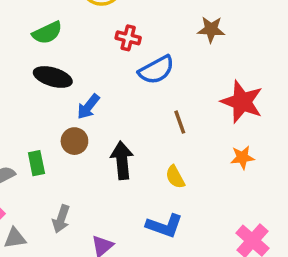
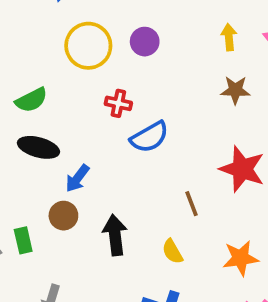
brown star: (211, 29) -> (235, 90), moved
brown line: (180, 122) -> (191, 204), moved
orange star: (242, 157) -> (240, 258), moved, size x1.4

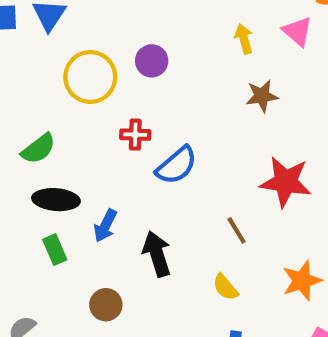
brown circle: (63, 216) -> (106, 305), moved
black arrow: (115, 235) -> (157, 254), moved
green rectangle: (23, 240) -> (55, 250), moved

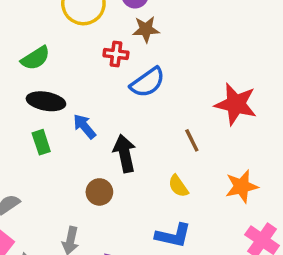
brown star: (262, 96) -> (146, 29), moved
blue arrow: (105, 226) -> (84, 126), turned 108
brown circle: (106, 305) -> (99, 192), moved

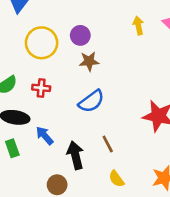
red cross: (116, 54) -> (41, 88), moved
brown line: (192, 140) -> (108, 144), moved

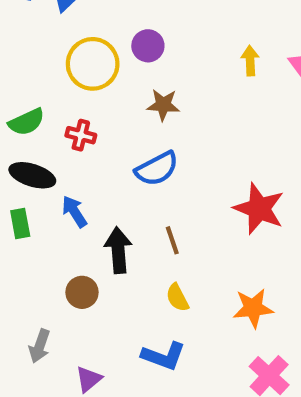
purple circle: (80, 35) -> (148, 46), moved

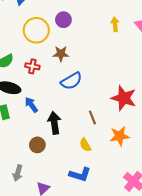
brown star: (163, 105) -> (61, 54), moved
brown line: (172, 240) -> (92, 118), moved
orange star: (253, 308) -> (120, 136), moved

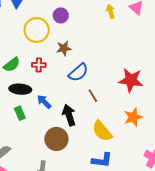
brown line: (92, 118) -> (93, 96), moved
brown circle: (37, 145) -> (56, 139), size x1.5
yellow semicircle: (85, 145) -> (102, 131), size x1.6

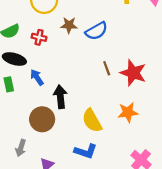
blue semicircle: (78, 72) -> (96, 31), moved
brown line: (93, 96) -> (107, 68), moved

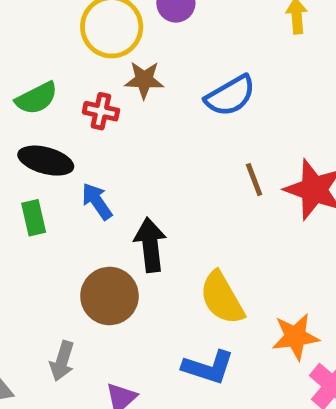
brown star: (69, 25) -> (144, 80), moved
orange star: (128, 112) -> (295, 337), moved

